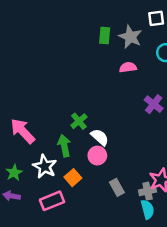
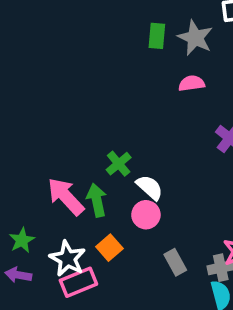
pink arrow: (23, 131) -> (66, 196), moved
white star: (45, 167) -> (68, 259), moved

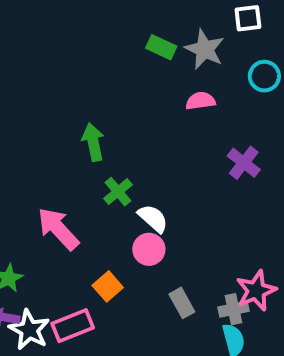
green rectangle: (157, 36) -> (161, 47), turned -70
green arrow: (97, 200) -> (93, 142), moved
white star: (68, 259) -> (29, 330), moved

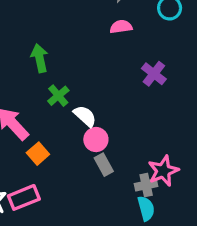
pink circle: (149, 249) -> (96, 140), moved
orange square: (108, 286) -> (38, 154), moved
gray rectangle: (182, 303) -> (104, 165), moved

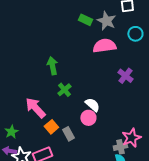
pink semicircle: (121, 27) -> (104, 46), size x1.6
white semicircle: (85, 116) -> (92, 105), moved
gray rectangle: (104, 165) -> (68, 134), moved

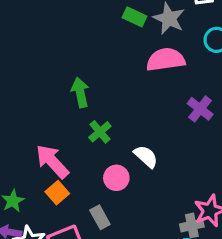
pink circle: (88, 118) -> (116, 178), moved
orange square: (51, 127) -> (57, 193), moved
gray rectangle: (68, 134) -> (100, 217), moved

